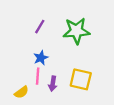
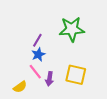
purple line: (40, 27) -> (37, 40), moved
pink line: (38, 76) -> (35, 72), turned -42

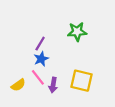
green star: (72, 29) -> (77, 32), size x0.7
yellow semicircle: (20, 87) -> (18, 85), moved

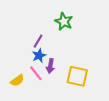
green star: (77, 32) -> (64, 21), moved, turned 30
purple arrow: (53, 85) -> (50, 66), moved

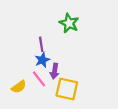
purple line: (38, 41) -> (41, 44), turned -40
yellow square: (77, 76) -> (67, 89), moved

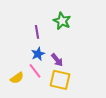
purple line: (41, 44) -> (37, 32), moved
purple arrow: (55, 71) -> (57, 60), moved, turned -48

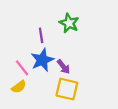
blue star: (38, 54) -> (42, 60), size x1.5
pink line: (35, 71) -> (22, 68), moved

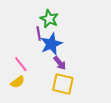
green star: (69, 23) -> (49, 19), moved
blue star: (42, 60) -> (51, 44), moved

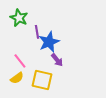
green star: (49, 19) -> (19, 18), moved
yellow square: (63, 84) -> (42, 80), moved

